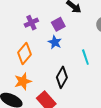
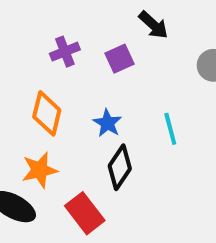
blue star: (55, 42) -> (107, 123), moved
orange diamond: (25, 53) -> (47, 113), turned -30

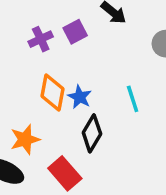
purple square: (120, 59) -> (75, 32), moved
orange diamond: (47, 113) -> (52, 93), moved

